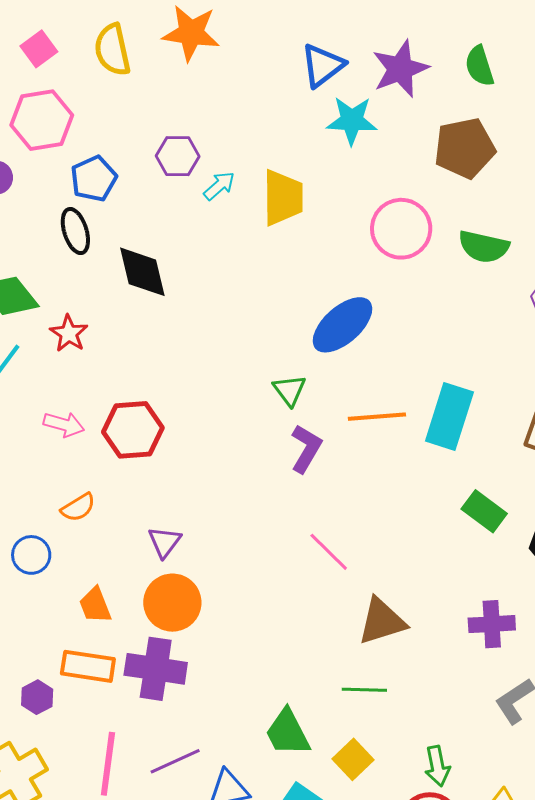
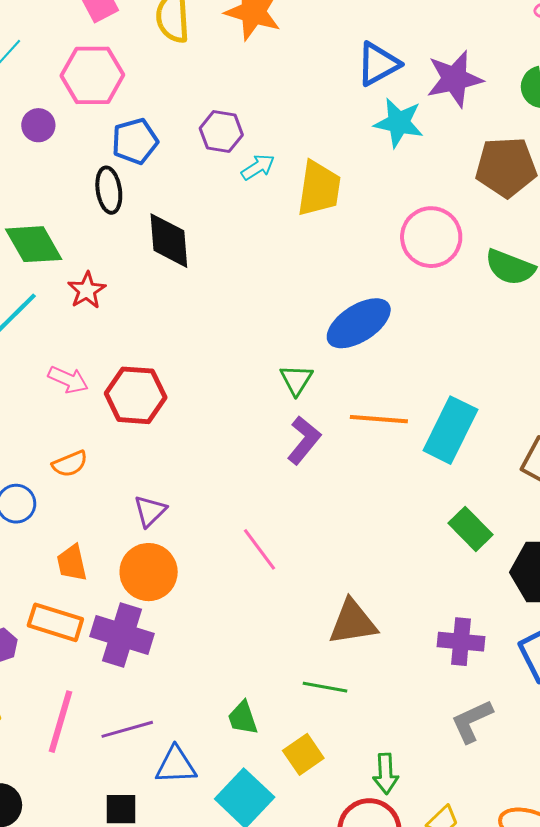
pink line: (329, 552) -> (260, 549), moved
green trapezoid: (288, 733) -> (243, 718), size x0.7

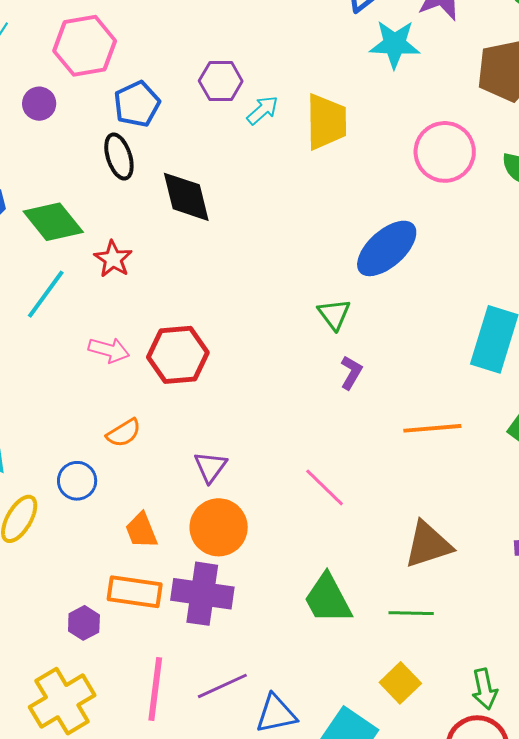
orange line: (379, 419) -> (432, 428), moved
purple L-shape: (304, 440) -> (351, 373), size x0.7
green trapezoid: (243, 718) -> (328, 599), moved, size x1.5

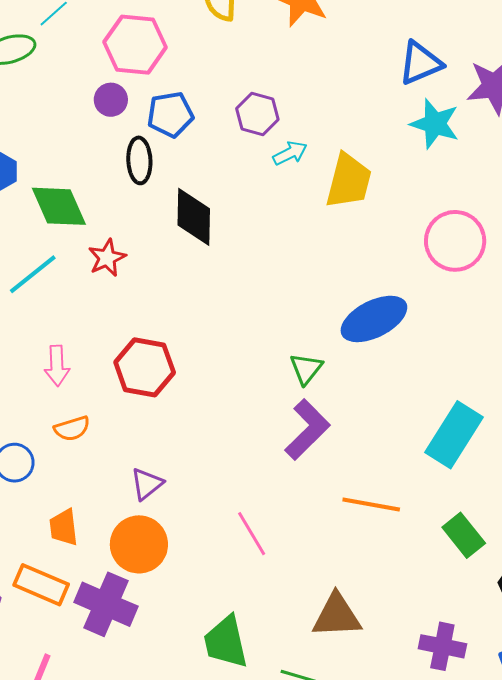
purple circle: (39, 104) -> (111, 100), moved
pink arrow: (109, 350) -> (57, 366), moved, turned 57
purple L-shape: (351, 373) -> (307, 430), size x1.8

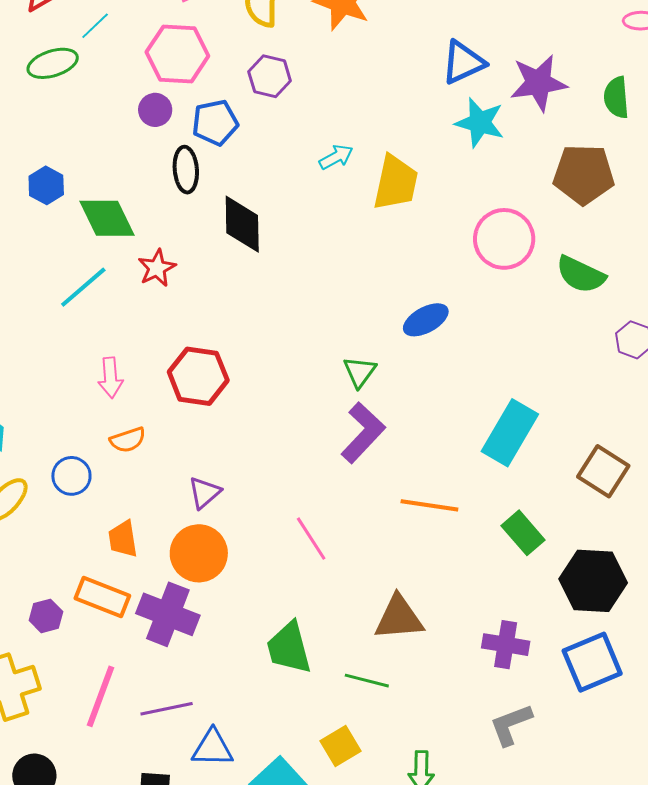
purple hexagon: (257, 114) -> (270, 76), moved
blue ellipse: (374, 319) -> (426, 320), size x0.7

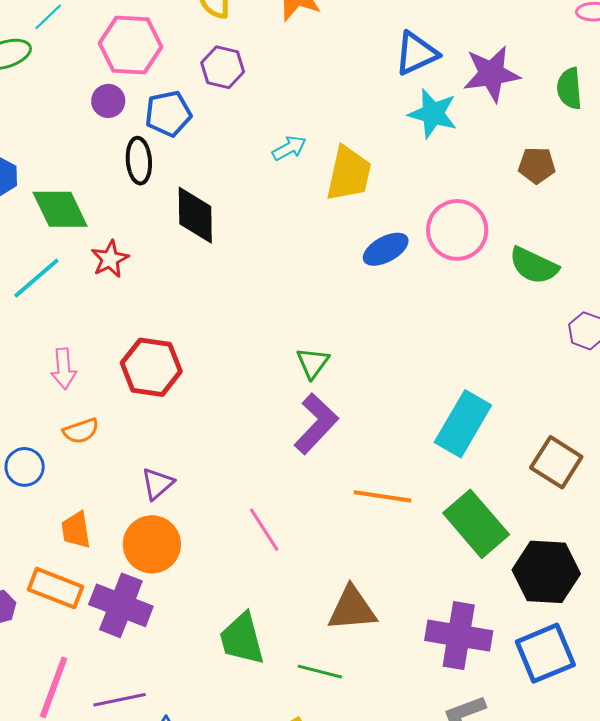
brown pentagon: (584, 174) -> (537, 165), size x0.6
blue ellipse: (426, 320) -> (386, 249), moved
green rectangle: (523, 533) -> (476, 524), size x1.5
purple cross: (506, 645) -> (459, 636), size x1.4

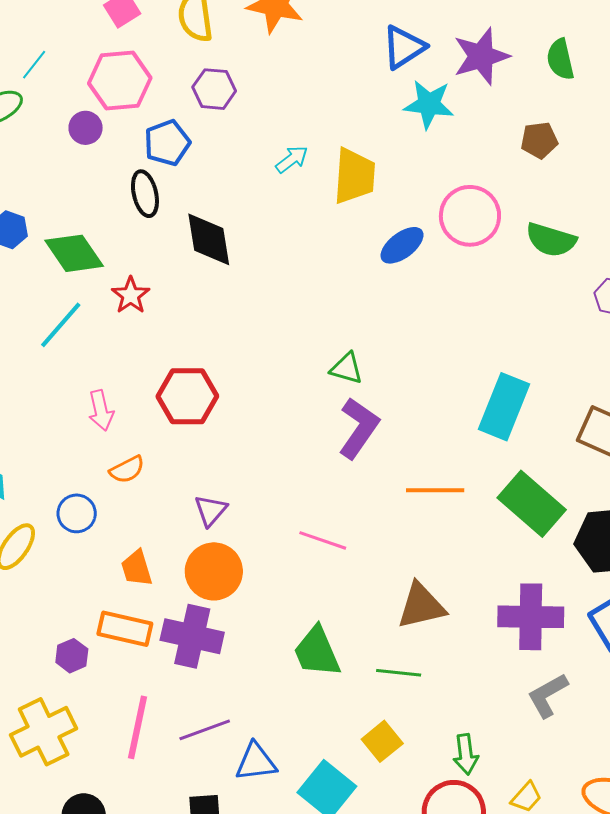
purple circle: (108, 101) -> (86, 128), moved
green triangle: (313, 363) -> (346, 368), turned -42
pink line: (264, 530) -> (323, 540), turned -30

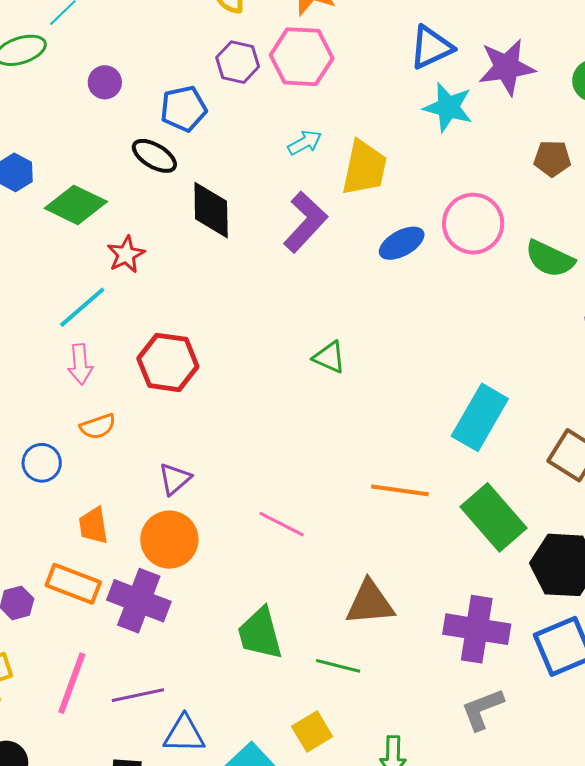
pink hexagon: (120, 81) -> (302, 57), moved
black ellipse: (145, 194) -> (154, 156), turned -54
green diamond: (74, 253) -> (76, 205), turned -38
cyan line: (61, 325) -> (82, 307), moved
purple L-shape: (359, 428) -> (305, 222), moved

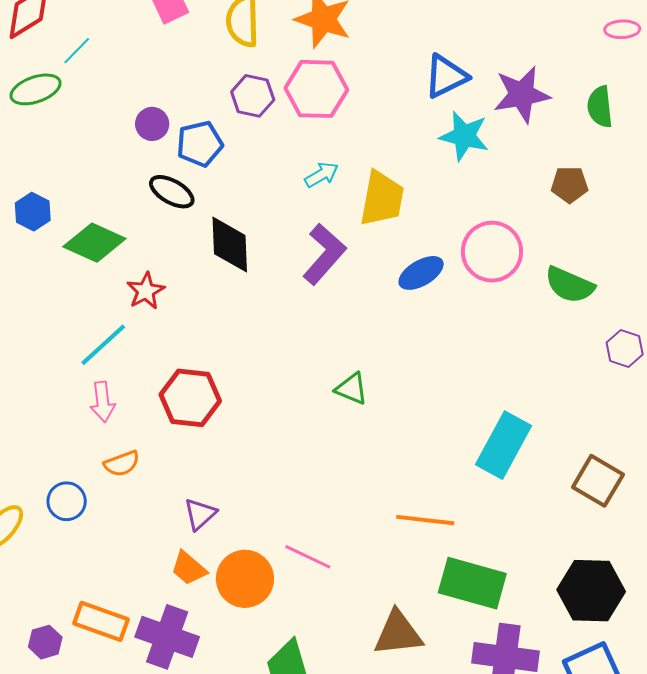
purple circle: (105, 82) -> (152, 124), moved
green rectangle: (493, 517) -> (472, 583), moved, turned -32
orange trapezoid: (93, 526) -> (189, 568), moved, turned -39
orange circle: (169, 540) -> (245, 579), moved

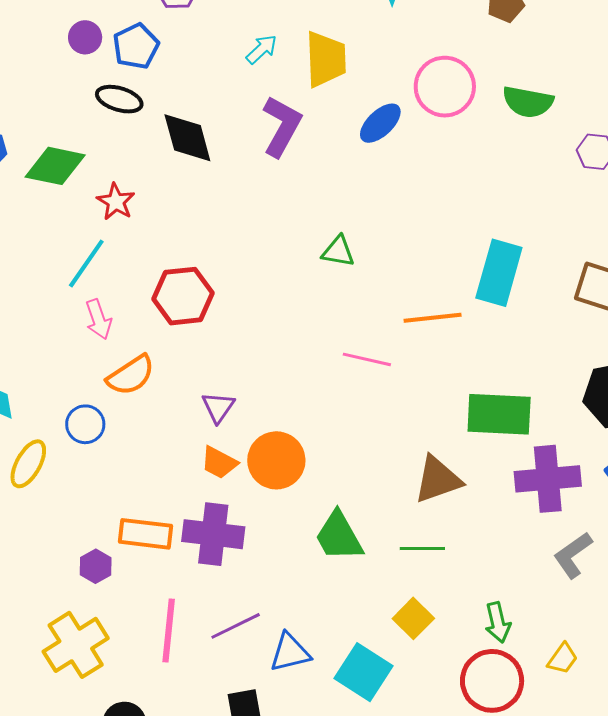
orange semicircle: (122, 464) -> (131, 375), size x1.4
orange line: (425, 520) -> (433, 318), moved
pink line: (308, 557) -> (367, 359), moved

